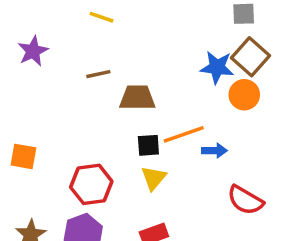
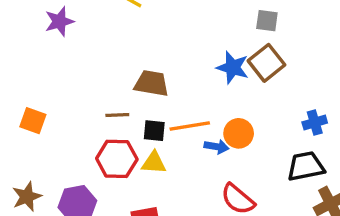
brown line: (98, 74) -> (117, 115), moved
orange circle: (244, 95) -> (239, 133), moved
yellow triangle: (154, 178) -> (154, 163), turned 44
red hexagon: (91, 184) -> (117, 159), moved

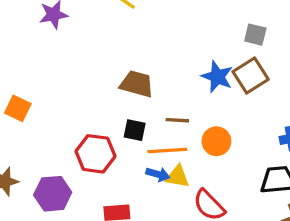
brown line: (117, 115) -> (177, 120), moved
orange line: (190, 126) -> (167, 151), moved
blue arrow: (217, 147) -> (158, 174), moved
yellow triangle: (154, 163) -> (177, 177), moved

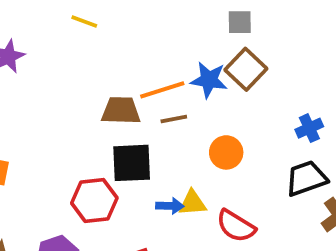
brown line: (177, 120) -> (174, 119), moved
black square: (135, 130) -> (132, 163), size x1.6
orange line: (167, 151) -> (162, 90), moved

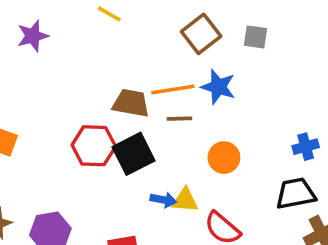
brown square: (246, 69) -> (201, 34), moved
black square: (132, 163) -> (133, 154), turned -33
red hexagon: (94, 200) -> (94, 146), moved

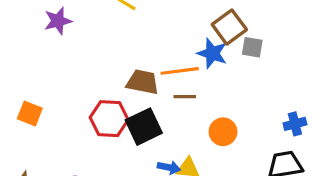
brown square: (201, 34) -> (229, 27), moved
gray square: (255, 37) -> (252, 47), moved
blue star: (218, 87) -> (212, 53), moved

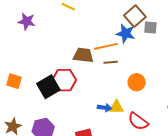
purple star: (58, 21) -> (27, 21), turned 30
black square: (144, 127) -> (48, 87), moved

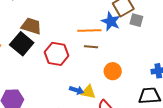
brown trapezoid: (83, 55) -> (31, 26), moved
red hexagon: (64, 80) -> (57, 54), moved
black square: (48, 87) -> (22, 44), moved, turned -30

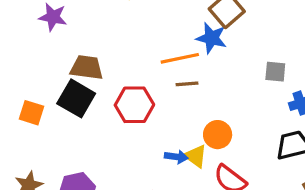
gray square: (136, 20) -> (275, 72), moved
orange circle: (113, 71) -> (218, 135), moved
yellow triangle: (88, 92) -> (196, 156), turned 35

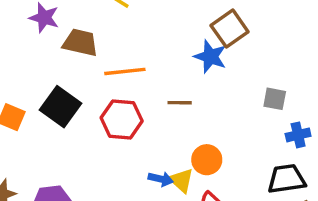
orange line: (180, 58) -> (125, 71), moved
brown trapezoid: (87, 68) -> (80, 43), moved

